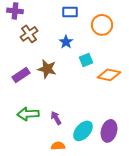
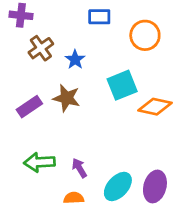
blue star: (66, 42) -> (75, 60), moved
cyan square: (86, 60) -> (122, 85), size x1.5
orange semicircle: (58, 146) -> (74, 198), moved

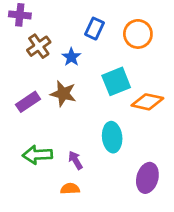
blue rectangle: (99, 17) -> (94, 29), moved, turned -65
cyan ellipse: (118, 186) -> (112, 137), moved, turned -48

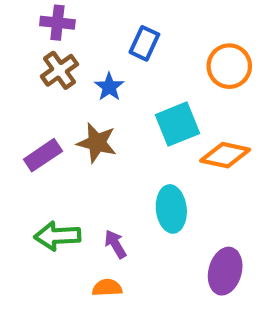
purple cross: (20, 15) -> (57, 23), moved
orange circle: (138, 34) -> (229, 66), moved

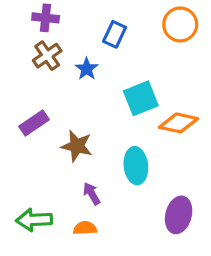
orange circle: (229, 66) -> (180, 24), moved
brown star: (97, 143) -> (77, 146), moved
green arrow: (57, 236) -> (34, 220), moved

